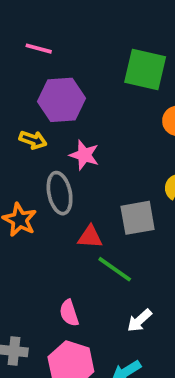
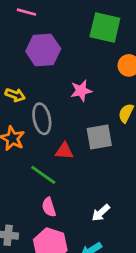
yellow arrow: (33, 140) -> (15, 95), moved
pink star: (84, 155) -> (81, 91), moved, turned -30
green line: (115, 269) -> (43, 175), moved

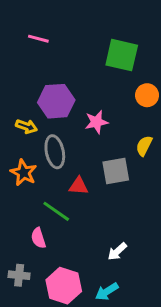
purple hexagon: (43, 50) -> (56, 101), moved
pink semicircle: (49, 207) -> (38, 238), moved

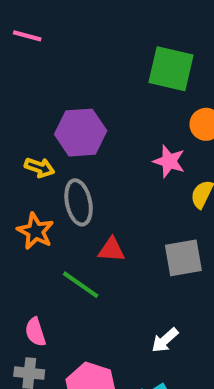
pink line: (38, 39) -> (27, 36), moved
pink star: (96, 122) -> (169, 161), moved, turned 30
gray square: (116, 171) -> (183, 258), moved
pink semicircle: (38, 238) -> (35, 332), moved

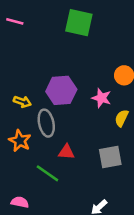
green square: (171, 69) -> (79, 23), moved
purple hexagon: (81, 133) -> (61, 90), moved
pink semicircle: (35, 332) -> (20, 202), turned 120

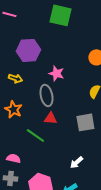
purple hexagon: (61, 90) -> (28, 50), moved
pink star: (101, 98) -> (56, 73), moved
gray ellipse: (46, 123) -> (46, 95), moved

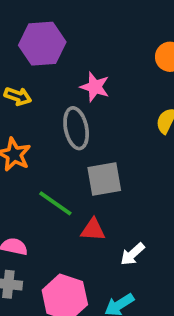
red triangle: (50, 118) -> (93, 230), moved
gray square: (85, 122) -> (104, 179), moved

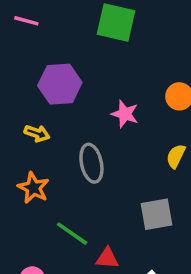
pink star: (95, 87) -> (125, 114), moved
gray square: (104, 179) -> (157, 214), moved

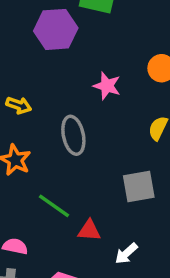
purple hexagon: (60, 84) -> (56, 29), moved

